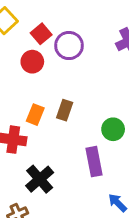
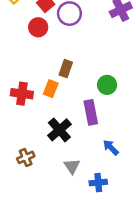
orange rectangle: (35, 115) -> (51, 89), moved
black cross: (40, 179) -> (59, 130), moved

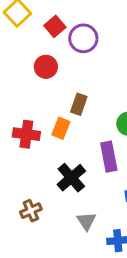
red circle: (38, 27) -> (46, 67), moved

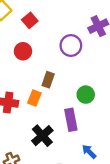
purple circle: (83, 38) -> (71, 46), moved

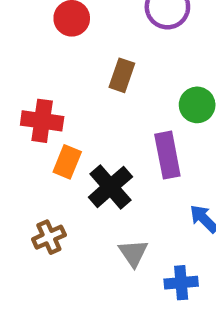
orange rectangle: (34, 98) -> (67, 162), moved

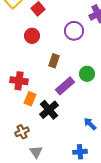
purple rectangle: (167, 155) -> (65, 86), moved, turned 60
gray triangle: (133, 253) -> (36, 152), moved

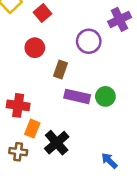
brown rectangle: (54, 61) -> (60, 69), moved
purple rectangle: (65, 86) -> (77, 96), moved, turned 54
brown cross: (22, 132) -> (18, 152), moved, turned 32

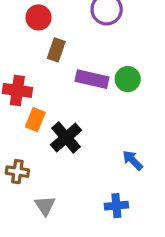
brown rectangle: (60, 69) -> (56, 50), moved
brown cross: (18, 152) -> (17, 172), moved

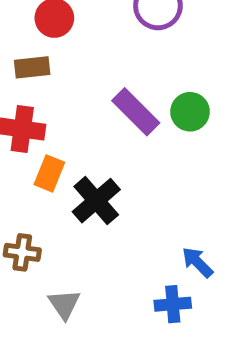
brown rectangle: (56, 50) -> (32, 67), moved, turned 65
purple rectangle: (92, 79) -> (136, 112), turned 32
blue arrow: (133, 160) -> (197, 262), moved

